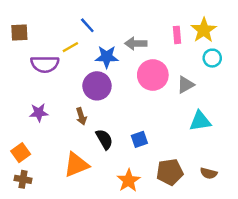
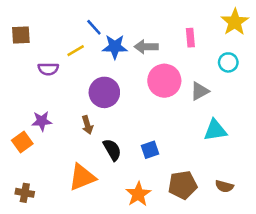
yellow star: (204, 30) -> (235, 22), moved
blue star: (107, 57) -> (115, 47), moved
purple semicircle: (45, 64) -> (48, 69), size x0.7
orange square: (21, 153) -> (22, 142), moved

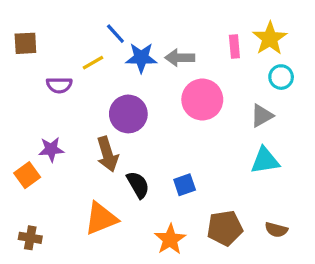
yellow star: (235, 22) -> (270, 38), moved
gray triangle: (200, 91) -> (262, 116), moved
brown arrow: (87, 125) -> (107, 154), size x1.5

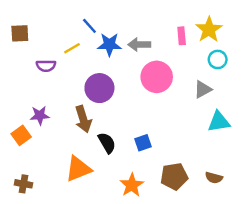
cyan triangle: (265, 161) -> (219, 122), moved

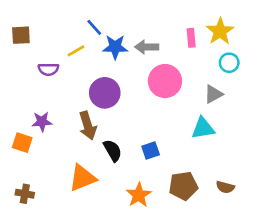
cyan triangle: (219, 122) -> (203, 128), moved
orange square: (21, 135) -> (22, 143), turned -36

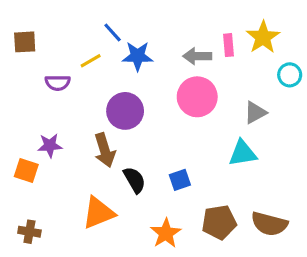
gray arrow: (147, 47) -> (197, 56), moved
cyan circle: (229, 63) -> (290, 75), moved
brown semicircle: (225, 187) -> (269, 224), size x1.6

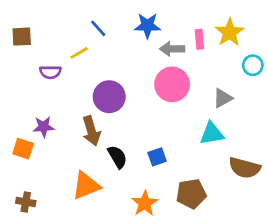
blue star: (138, 56) -> (147, 26), moved
brown semicircle: (269, 224) -> (245, 168), moved

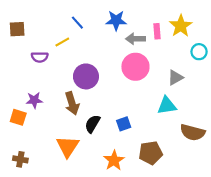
black semicircle: (117, 157) -> (92, 124), turned -120
orange triangle: (86, 186) -> (68, 146), turned -35

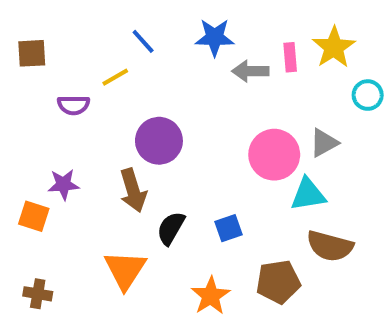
pink circle: (135, 67) -> (274, 155), moved
brown semicircle: (193, 132) -> (330, 246), moved

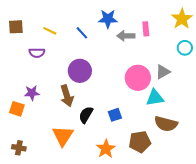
blue line: (143, 41) -> (82, 33), moved
yellow star: (334, 47) -> (182, 19), moved
yellow line: (115, 77) -> (50, 31), moved, turned 56

